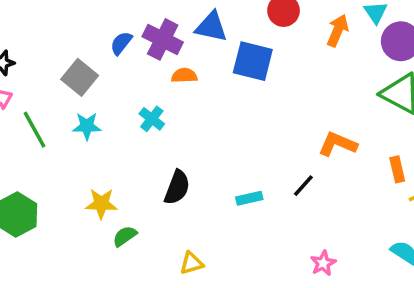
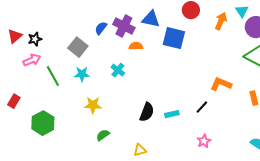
black semicircle: (177, 187) -> (147, 112), moved
yellow star: (101, 204) -> (93, 105), moved
pink star: (323, 263) -> (204, 141), moved

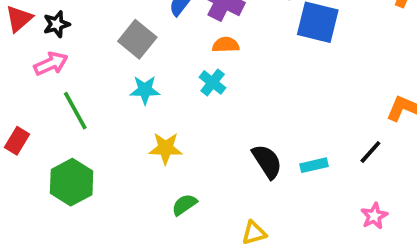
orange semicircle: (136, 46) -> (226, 45), moved
green line: (53, 76) -> (75, 111), moved
black semicircle: (147, 112) -> (267, 161), turned -54

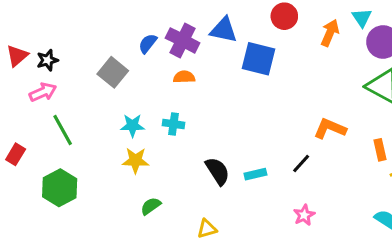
cyan cross: (213, 82) -> (173, 124), moved, turned -30
cyan star: (145, 90) -> (132, 126), moved

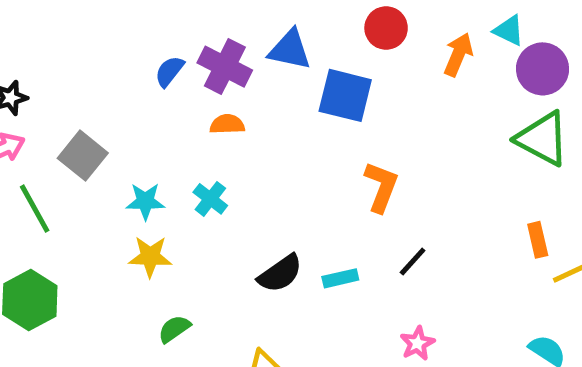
cyan triangle: (362, 18) -> (509, 30), turned -30
gray square: (113, 72) -> (83, 156), moved
cyan cross: (173, 124) -> (210, 199), turned 30
orange L-shape: (330, 129) -> (381, 187), moved, turned 88
black semicircle: (218, 171) -> (280, 274), turned 88

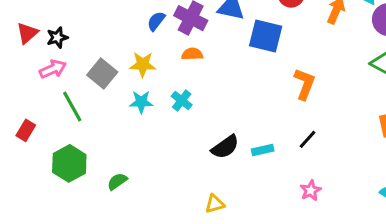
orange L-shape: (381, 187) -> (305, 84), moved
yellow star: (150, 257) -> (143, 65), moved
green semicircle: (174, 329) -> (117, 181), moved

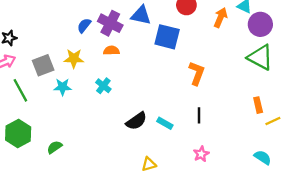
gray square: (102, 73) -> (43, 65), turned 30
cyan star: (141, 102) -> (62, 87), moved
black line: (308, 139) -> (199, 115), turned -42
cyan rectangle: (263, 150) -> (165, 123), turned 42
yellow triangle: (215, 204) -> (149, 164), moved

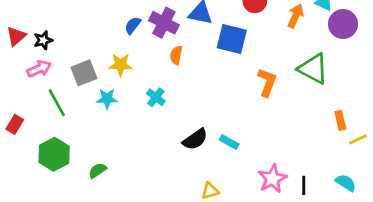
orange semicircle: (111, 50) -> (176, 55), moved, turned -77
green triangle: (260, 57) -> (313, 69), moved
black line: (199, 115) -> (304, 185), moved
pink star: (201, 154) -> (272, 179), size x1.5

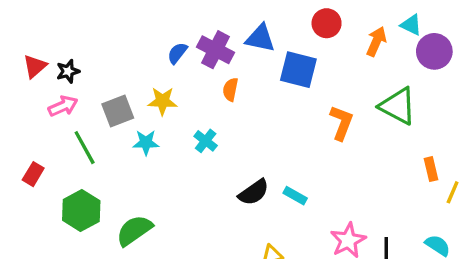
yellow line: (358, 139) -> (453, 192), turned -42
green semicircle: (97, 171) -> (134, 230), size x1.6

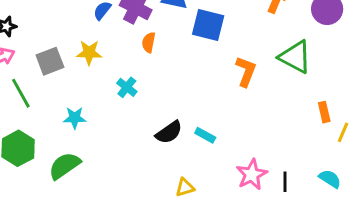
cyan star: (146, 143) -> (75, 118), moved

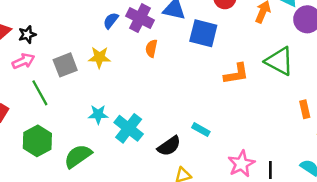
orange L-shape: (246, 71) -> (236, 74), turned 60
cyan cross: (127, 87) -> (129, 128), moved, size x1.6
cyan star: (75, 118) -> (98, 114), moved
black semicircle: (169, 132) -> (169, 146), moved

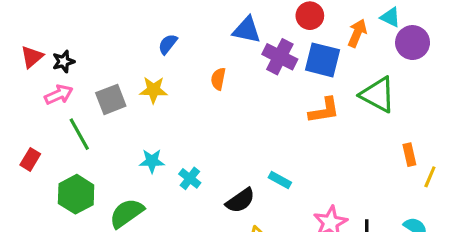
purple cross: (140, 18) -> (280, 57), moved
blue square: (203, 33) -> (322, 60), moved
cyan cross: (129, 128) -> (190, 178), size x0.6

